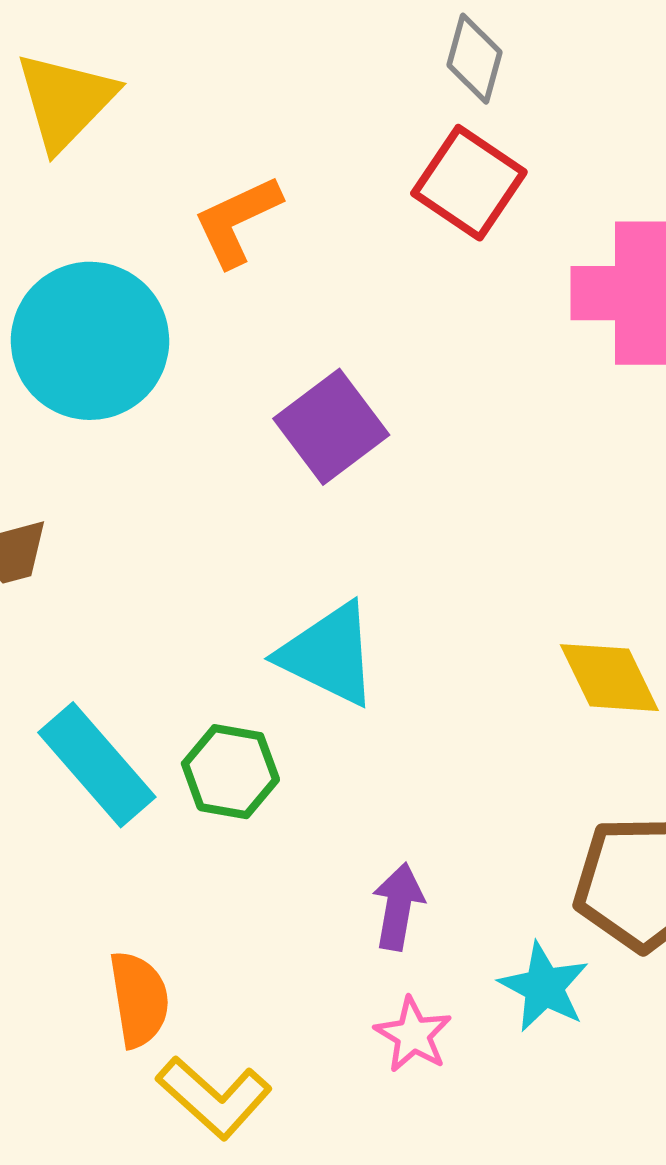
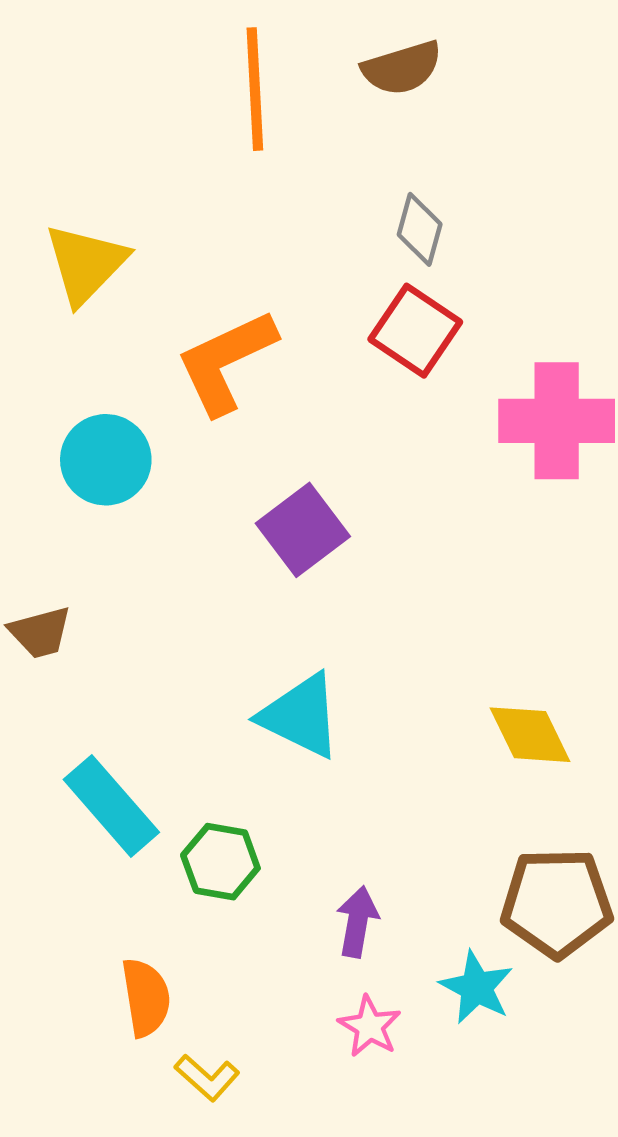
orange L-shape: (237, 221) -> (226, 362), size x1.4
cyan circle: (90, 341) -> (106, 460), size x0.7
green hexagon: (230, 772) -> (220, 862), moved
yellow L-shape: (214, 1097) -> (207, 1078), size x0.7

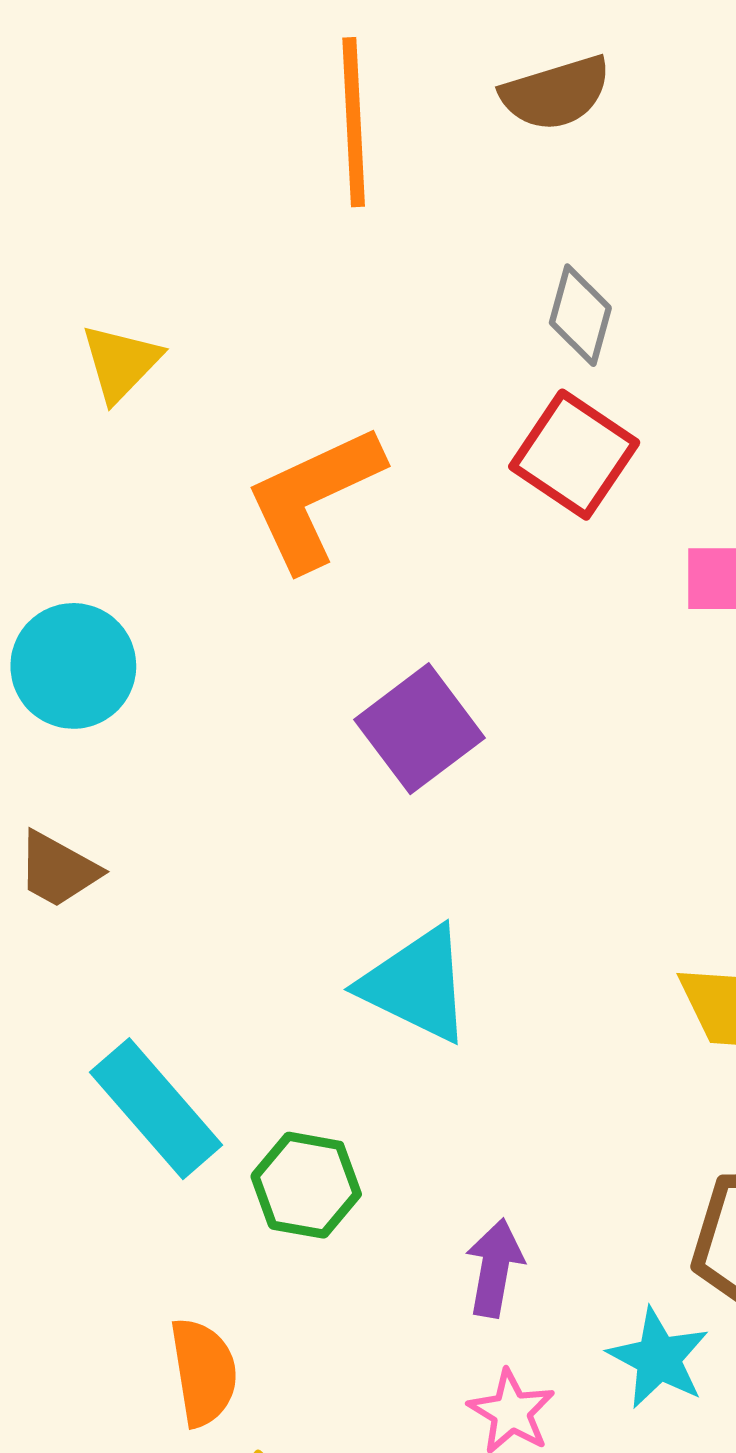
yellow triangle: (86, 264) -> (121, 363), size x0.7
cyan circle: (106, 460) -> (73, 666), moved
brown trapezoid: (40, 632) -> (58, 870), turned 44

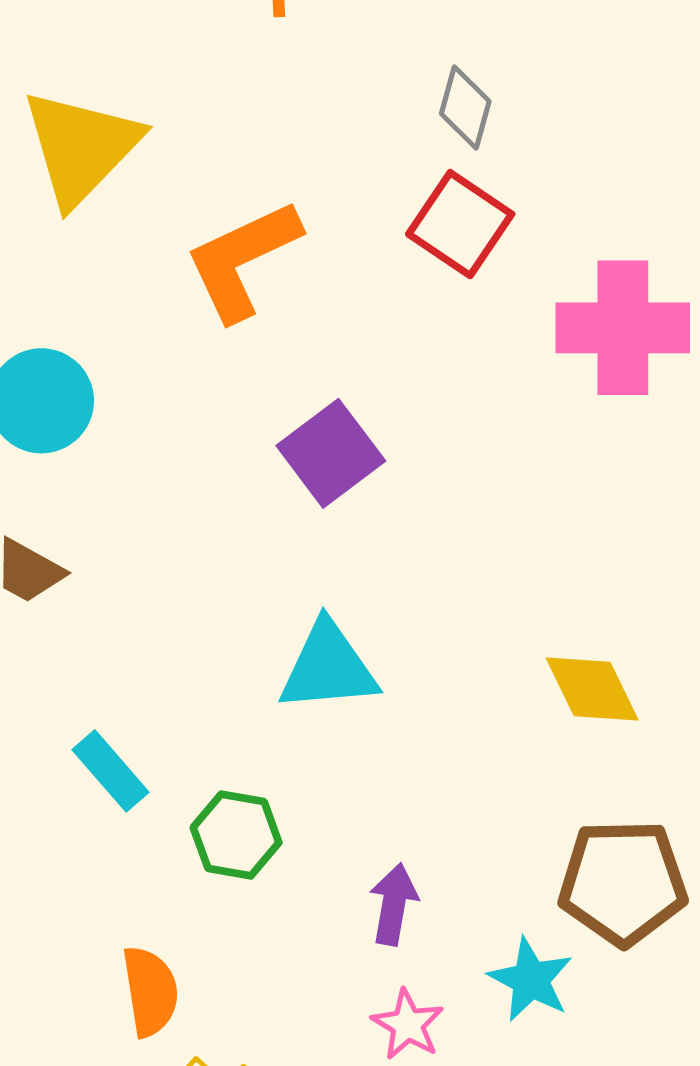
yellow triangle: (121, 363) -> (81, 147), size x1.8
cyan triangle: (416, 985) -> (328, 667), turned -31
cyan rectangle: (156, 1109) -> (111, 771), size x0.7

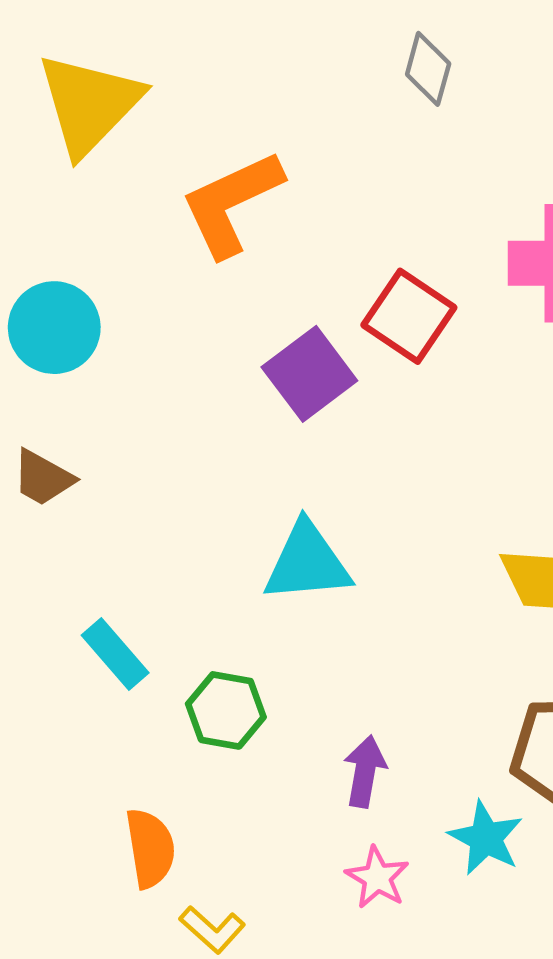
red square: (460, 224) -> (409, 316), moved

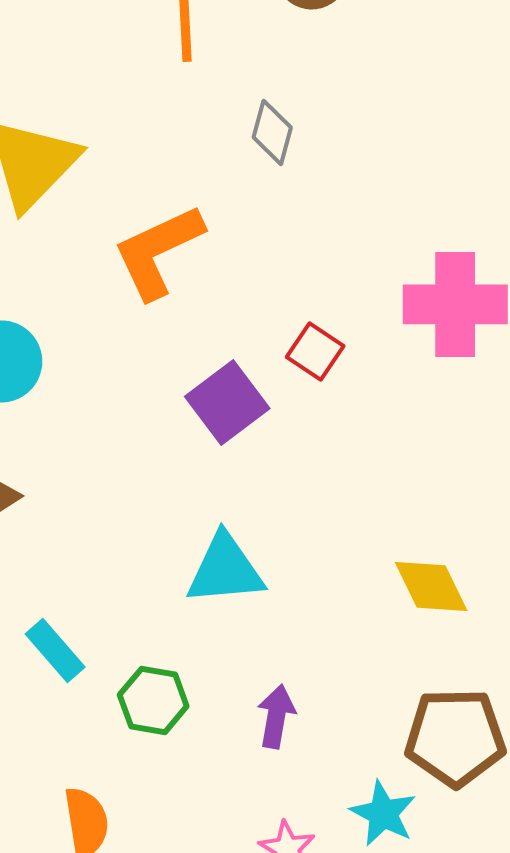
gray diamond: (428, 69) -> (272, 132), moved
red square: (409, 316) -> (315, 351), size x0.7
purple arrow: (365, 771) -> (276, 716), moved

